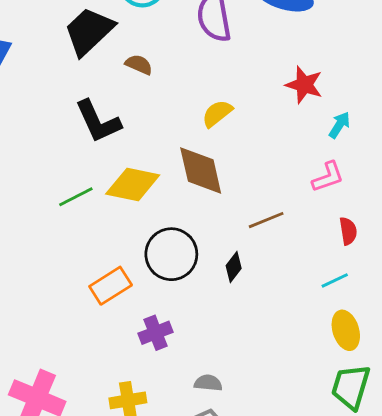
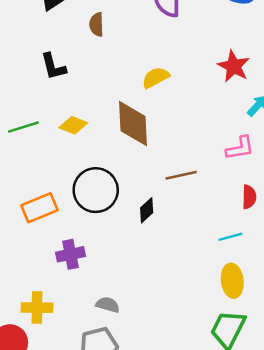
brown semicircle: (139, 65) -> (96, 24), turned -125
black L-shape: (98, 121) -> (53, 67), size x0.7
yellow diamond: (133, 185) -> (73, 125), size x0.6

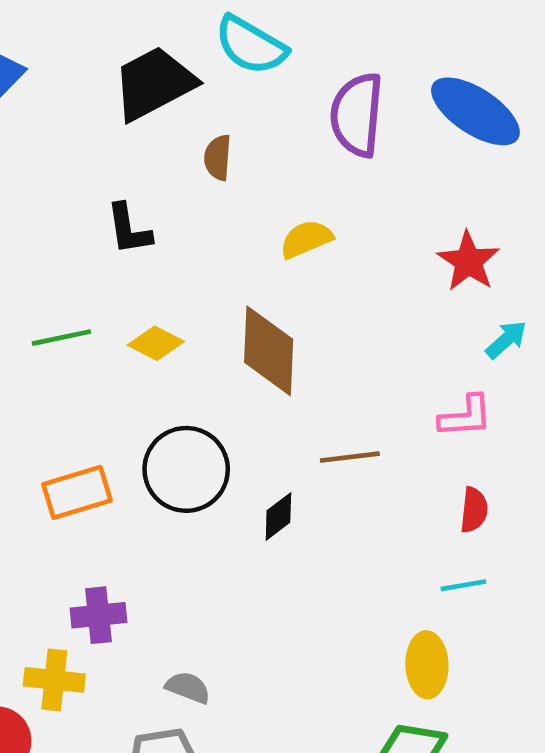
yellow semicircle: (156, 78) -> (306, 239), moved
cyan line: (230, 237) -> (463, 585), moved
purple cross: (71, 254) -> (98, 615), moved

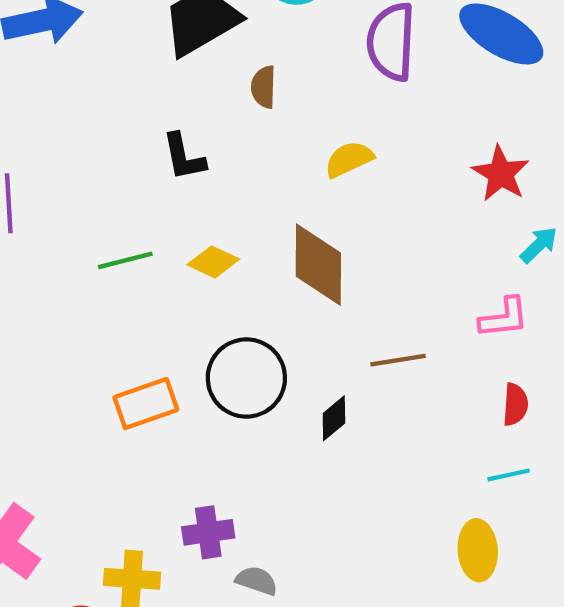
purple cross: (98, 615) -> (208, 532), moved

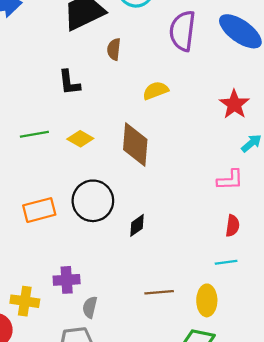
brown line: (398, 360) -> (159, 292), moved
gray semicircle: (257, 581) -> (90, 307), turned -100

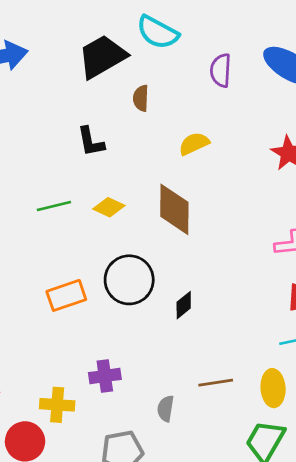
purple semicircle: (182, 31) -> (221, 70), size x0.7
gray semicircle: (90, 307) -> (166, 409), moved

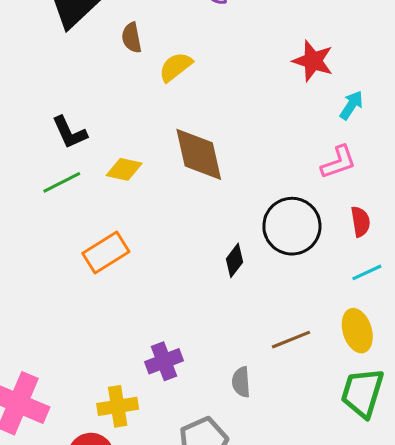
black L-shape: (91, 142) -> (70, 132), moved
yellow semicircle: (194, 144) -> (176, 67), moved
black circle: (129, 280) -> (292, 226), moved
orange rectangle: (66, 295) -> (106, 252), moved

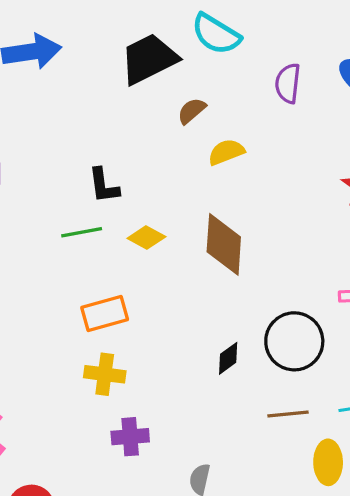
brown semicircle: (132, 38) -> (192, 111), turned 44
brown line: (291, 340) -> (288, 414), moved
yellow cross: (118, 406) -> (105, 374), moved

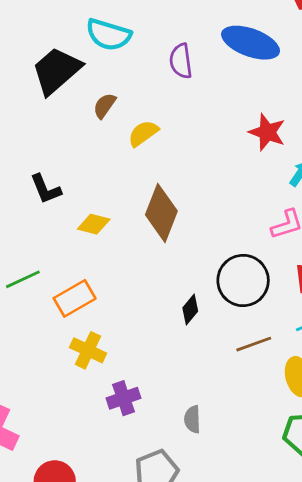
green line: (82, 232) -> (23, 279), moved
brown diamond: (224, 244) -> (161, 213), turned 32
yellow cross: (105, 374) -> (88, 350), turned 32

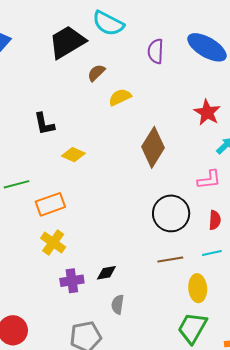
brown diamond: (161, 213) -> (153, 147), moved
black diamond: (190, 310) -> (106, 273), moved, turned 30

